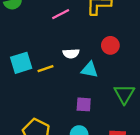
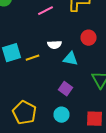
purple square: (84, 104) -> (66, 89), turned 32

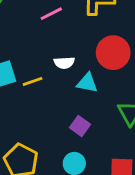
red circle: (88, 38) -> (113, 53), size x1.5

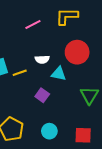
purple square: (80, 126) -> (42, 95), moved

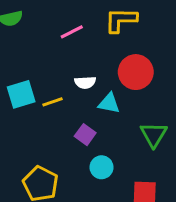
cyan circle: (49, 131) -> (102, 167), moved

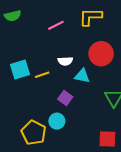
cyan circle: (102, 167) -> (57, 121), moved

